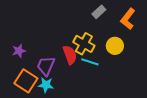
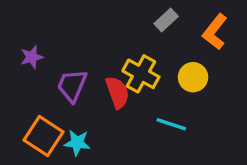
purple star: (19, 51) -> (32, 57), moved
cyan line: (90, 62) -> (171, 124), moved
purple trapezoid: (46, 66) -> (72, 86), moved

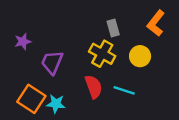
gray rectangle: (166, 20) -> (113, 28), moved, turned -63
red semicircle: (117, 92) -> (94, 87), moved

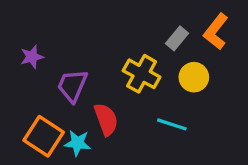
gray rectangle: (113, 28) -> (177, 38), moved, turned 56
red semicircle: (94, 87) -> (106, 119), moved

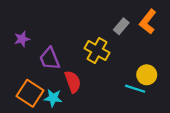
yellow circle: (194, 77) -> (147, 75), moved
purple trapezoid: (72, 86) -> (50, 59), turned -45
cyan line: (172, 124) -> (135, 89), moved

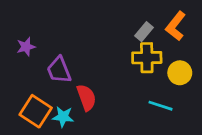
yellow cross: (97, 51) -> (147, 58), moved, turned -30
yellow circle: (147, 75) -> (180, 73), moved

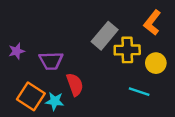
gray rectangle: (144, 32) -> (105, 36), moved, size x1.6
purple star: (26, 47) -> (17, 51), moved
purple trapezoid: (59, 70) -> (51, 61), turned -70

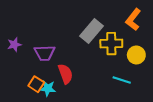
orange square: (31, 96) -> (36, 84), moved, size x0.7

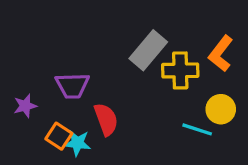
orange L-shape: (133, 20) -> (221, 54), moved
purple star: (14, 45) -> (25, 106), moved
yellow circle: (136, 55) -> (221, 109), moved

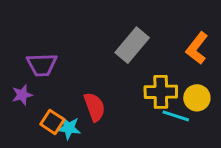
yellow cross: (180, 70) -> (161, 92), moved
purple trapezoid: (72, 86) -> (42, 65), moved

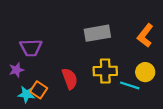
gray rectangle: (132, 45) -> (97, 33), turned 40
yellow cross: (161, 92) -> (105, 71), moved
cyan star: (69, 128) -> (26, 94), moved

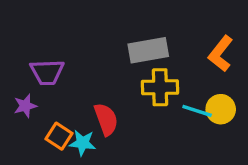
yellow cross: (105, 71) -> (160, 87), moved
cyan line: (130, 85) -> (197, 111), moved
cyan star: (26, 94) -> (83, 143), moved

